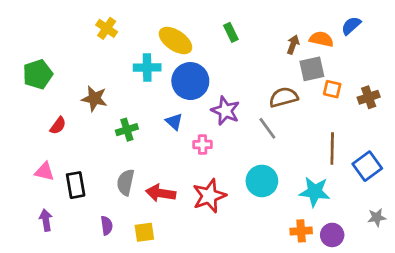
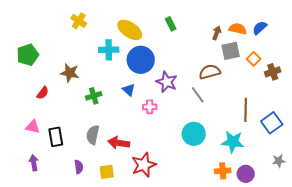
blue semicircle: (351, 26) -> (260, 28), moved
orange square: (332, 89) -> (254, 59), moved, turned 32
red star: (209, 196) -> (144, 165), moved

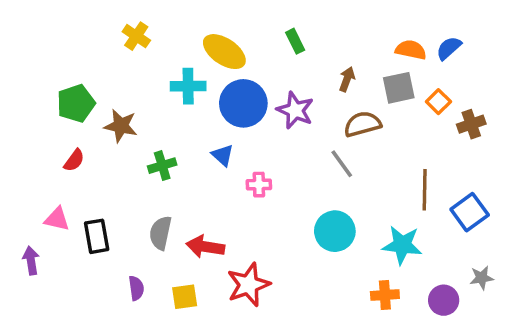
brown arrow: (217, 33) -> (347, 79), moved
green pentagon: (28, 55) -> (76, 103), moved
purple star: (167, 82) -> (295, 110), moved
purple arrow: (34, 163) -> (31, 260), moved
purple circle: (246, 174) -> (444, 300), moved

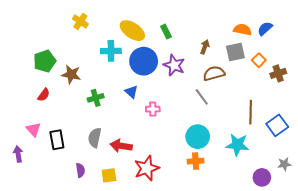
green rectangle: (295, 41) -> (166, 32), moved
pink triangle: (57, 219) -> (33, 129), turned 35
orange cross: (385, 295) -> (196, 161), moved

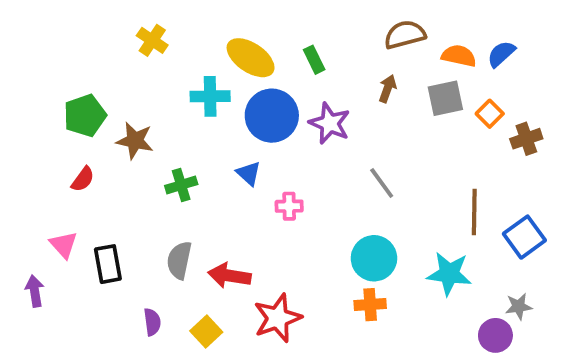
brown semicircle: (214, 73) -> (405, 35), moved
gray star: (284, 164) -> (519, 306), moved
yellow square: (109, 175) -> (206, 332), turned -35

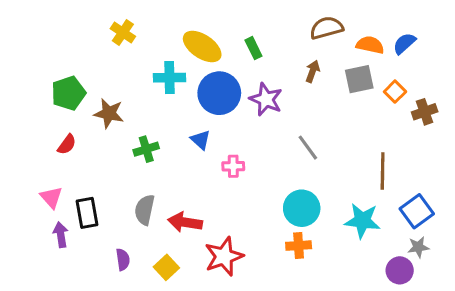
blue square: (524, 237) -> (417, 211), moved
purple arrow: (35, 291) -> (61, 235), moved

